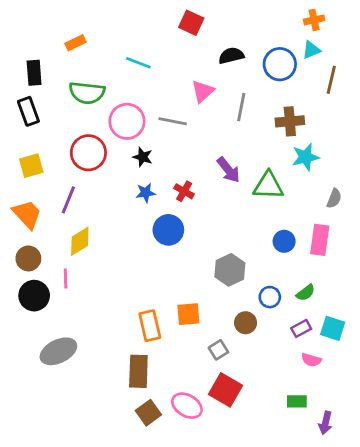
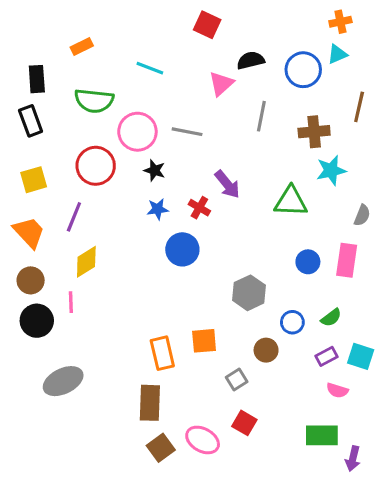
brown line: (331, 80) -> (359, 107), moved
pink triangle: (203, 91) -> (221, 84), moved
purple arrow: (228, 170) -> (227, 184), moved
red square: (226, 390) -> (244, 423), size x0.7
green rectangle: (297, 401) -> (322, 435), size x1.5

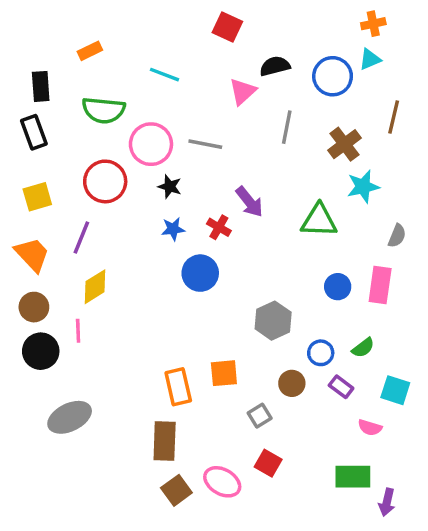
brown cross: (314, 132) -> (344, 144), turned -32
purple rectangle: (326, 356) -> (341, 387), moved, turned 65

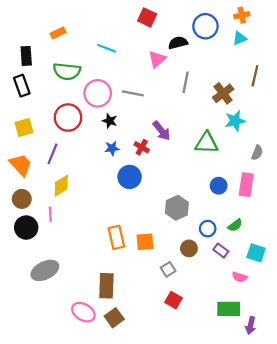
blue circle: (333, 76) -> (205, 26), moved
orange rectangle: (178, 387) -> (116, 237), moved
pink ellipse: (222, 482) -> (83, 312), moved

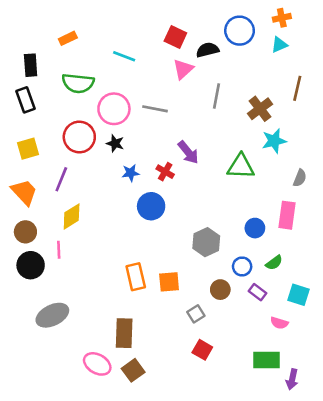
red square: (147, 17) -> (175, 37), moved
black star: (110, 121) -> (115, 143), moved
blue circle: (219, 186) -> (255, 228), moved

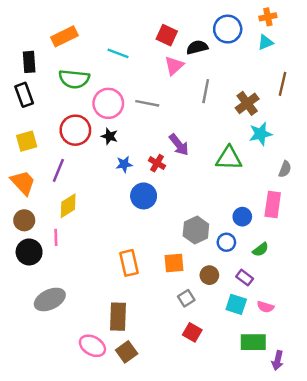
orange rectangle: (68, 38) -> (64, 36), size x1.5
blue circle: (242, 266) -> (226, 242), moved
orange square: (169, 282) -> (174, 263), moved
cyan square: (298, 295) -> (236, 304), moved

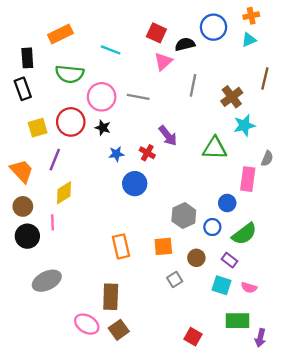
yellow square: (27, 141) -> (38, 128), moved
pink rectangle: (273, 204) -> (248, 179), moved
green semicircle: (261, 250) -> (244, 234), size x1.6
red square: (192, 332) -> (193, 337), moved

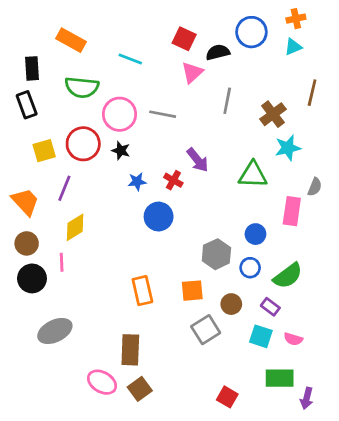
orange rectangle: (60, 34) -> (71, 40), turned 55
blue circle: (227, 203) -> (255, 234), moved
gray square: (175, 280) -> (206, 330), size x1.5

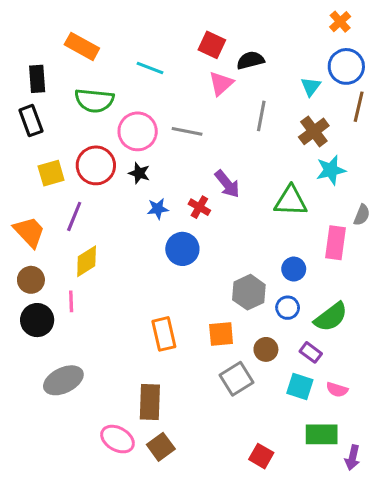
orange cross: (296, 19) -> (340, 22), turned -30
blue circle: (251, 32) -> (346, 66), moved
cyan triangle: (293, 47) -> (311, 87), moved, turned -30

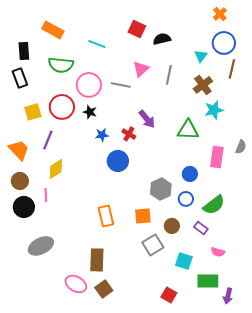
pink triangle: (221, 83) -> (141, 69), moved
gray semicircle: (362, 215) -> (241, 147), moved
cyan square: (300, 387) -> (184, 261), moved

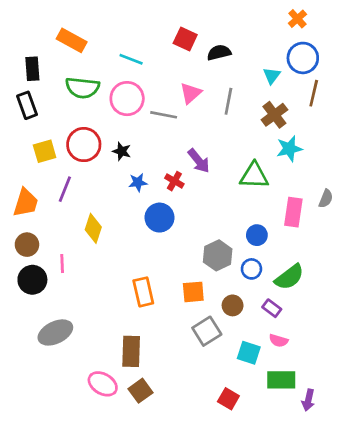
pink circle: (89, 85) -> (127, 99), moved
orange trapezoid: (19, 150) -> (26, 203), turned 60
yellow diamond: (56, 169) -> (93, 228), moved, turned -40
pink semicircle: (218, 252) -> (279, 341), moved

